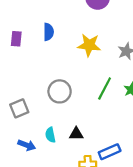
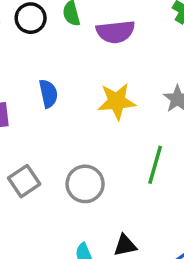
gray square: (19, 108) -> (24, 181), moved

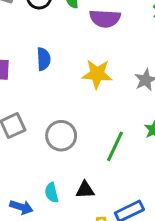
green line: (155, 165) -> (115, 146), moved

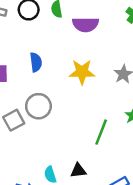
gray circle: (61, 136) -> (38, 106), moved

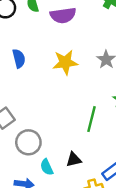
gray circle: (38, 106) -> (28, 142), moved

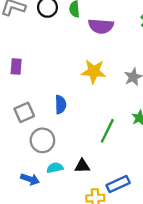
blue semicircle: (19, 58) -> (61, 104), moved
cyan semicircle: (47, 167) -> (55, 168), turned 91

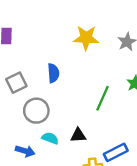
cyan semicircle: (55, 168) -> (50, 138), turned 35

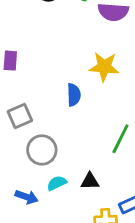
blue semicircle: (53, 73) -> (74, 95), moved
cyan semicircle: (50, 138) -> (57, 183), turned -49

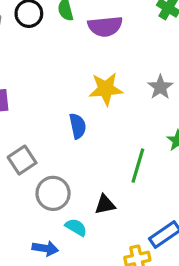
black triangle: (90, 181) -> (105, 205), moved
cyan semicircle: (57, 183) -> (76, 227), turned 66

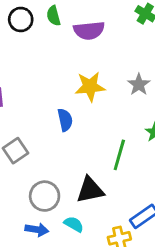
gray circle: (53, 193) -> (45, 196), moved
black triangle: (105, 205) -> (90, 190), size x1.5
cyan semicircle: (76, 227) -> (74, 224), moved

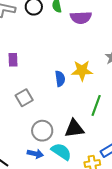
yellow star: (90, 87) -> (82, 71), moved
cyan semicircle: (74, 224) -> (61, 152), size x1.5

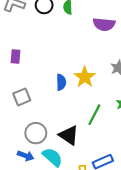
purple semicircle: (81, 18) -> (104, 24), moved
yellow star: (82, 71) -> (85, 77), turned 30
black triangle: (74, 129) -> (69, 135), turned 35

